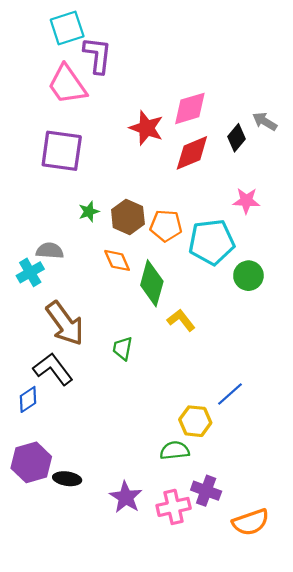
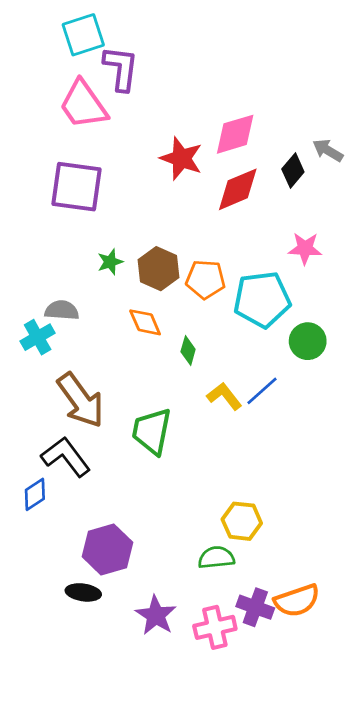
green diamond: (152, 283) -> (188, 351), size x0.5
green trapezoid: (122, 348) -> (152, 431), size x1.6
blue line: (230, 394) -> (262, 391), moved
purple hexagon: (31, 462) -> (107, 549), moved
orange semicircle: (251, 522) -> (297, 601), moved

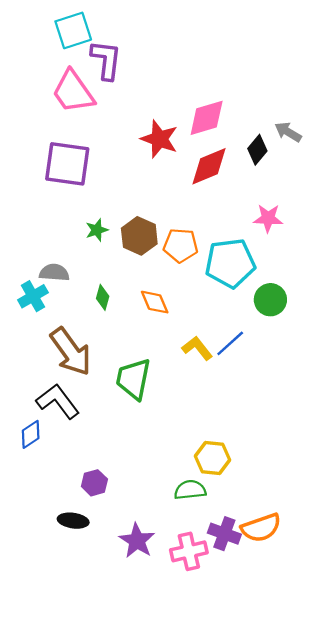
orange diamond: (145, 322) -> (155, 302), moved
green diamond: (188, 351) -> (103, 297), moved
purple hexagon: (107, 549) -> (94, 483), size x0.6

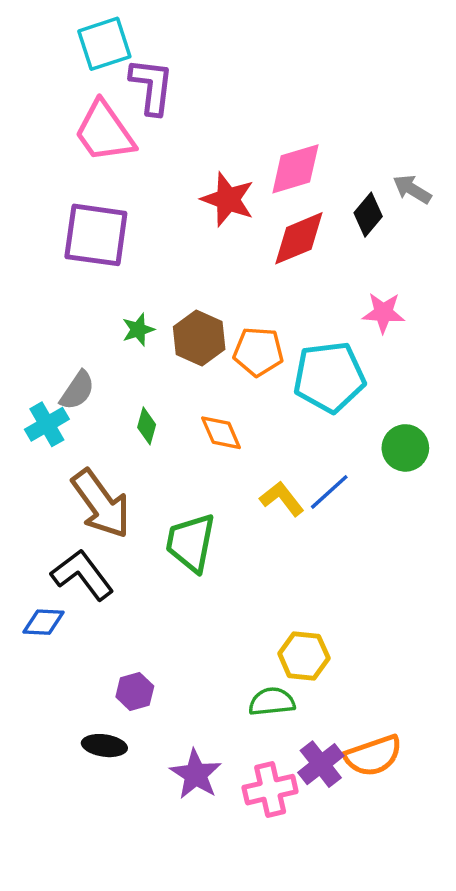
gray semicircle: (54, 273) -> (77, 390), turned 120
green circle: (270, 300) -> (405, 448), moved
blue diamond: (31, 434) -> (44, 622), turned 36
purple cross: (224, 534) -> (321, 764), turned 32

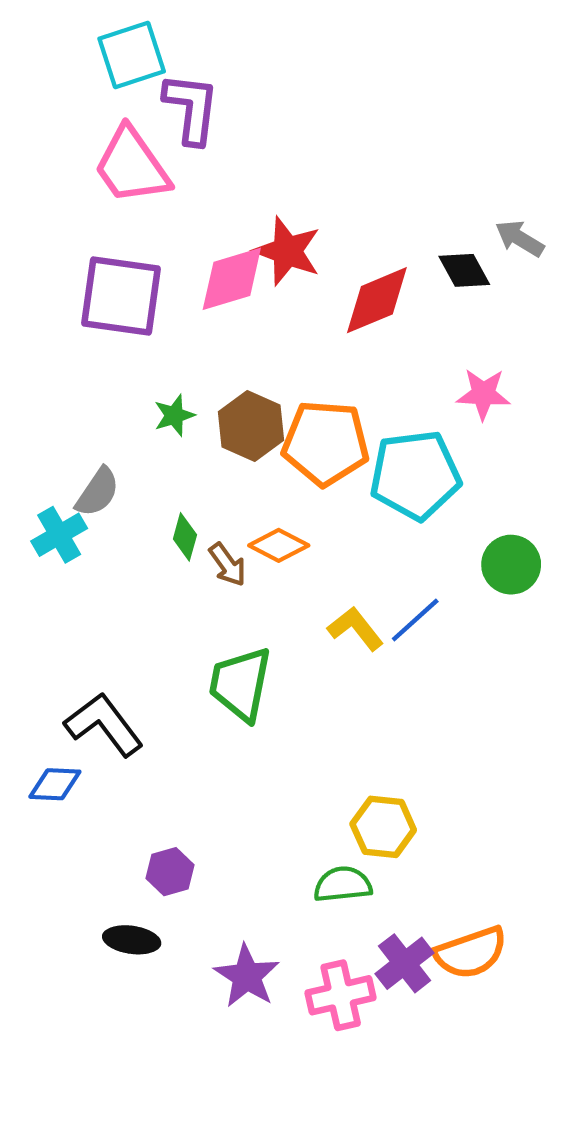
pink diamond: (295, 169) -> (232, 279), moved
black diamond: (368, 215) -> (464, 270), turned -69
orange pentagon: (258, 352) -> (326, 443), size x1.4
orange diamond: (221, 433) -> (279, 545), turned -39
brown arrow: (101, 504) -> (228, 565), moved, size x0.5

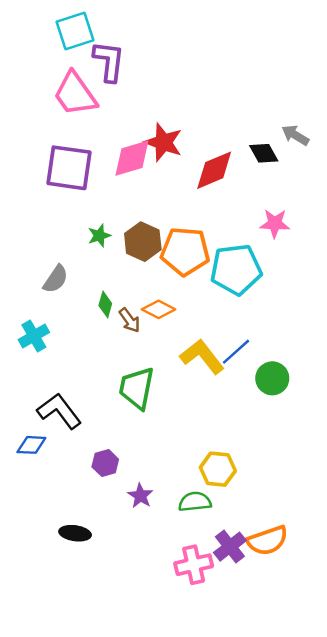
cyan cross: (59, 535) -> (34, 336), moved
green circle: (511, 565) -> (272, 378), moved
yellow L-shape: (355, 629) -> (202, 357), size x1.4
purple hexagon: (170, 872) -> (105, 463), moved
purple star: (247, 976) -> (140, 496), moved, size x0.7

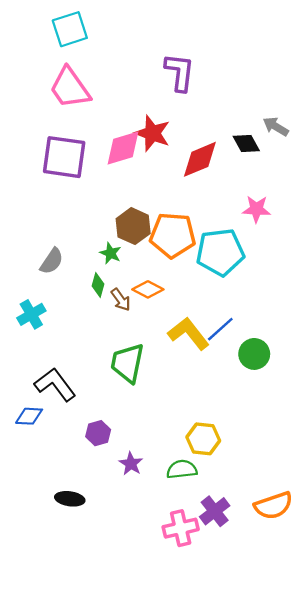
purple L-shape: (109, 61) -> (180, 72), moved
green star: (99, 236) -> (111, 253), moved, turned -30
orange semicircle: (267, 540) -> (273, 506), moved

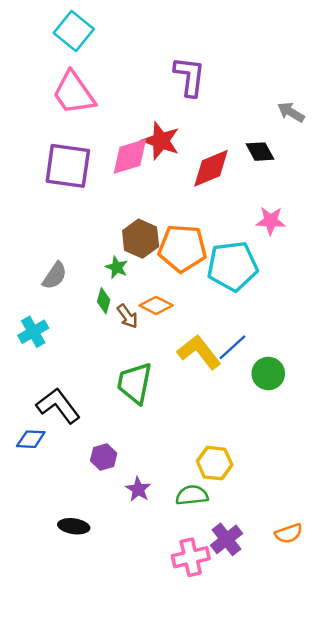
cyan square: (70, 29) -> (74, 31), turned -33
gray arrow: (276, 127) -> (291, 112), moved
orange semicircle: (273, 506) -> (289, 533), size x0.7

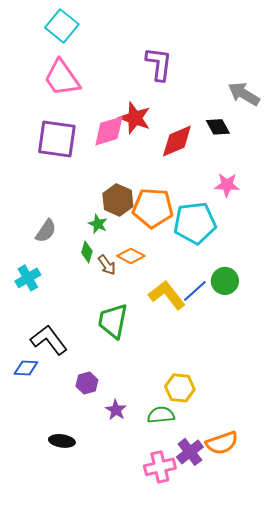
gray arrow: (291, 112) -> (244, 94), size x1.4
green circle: (268, 374) -> (225, 281), moved
orange semicircle: (289, 533) -> (222, 443), moved, size x1.4

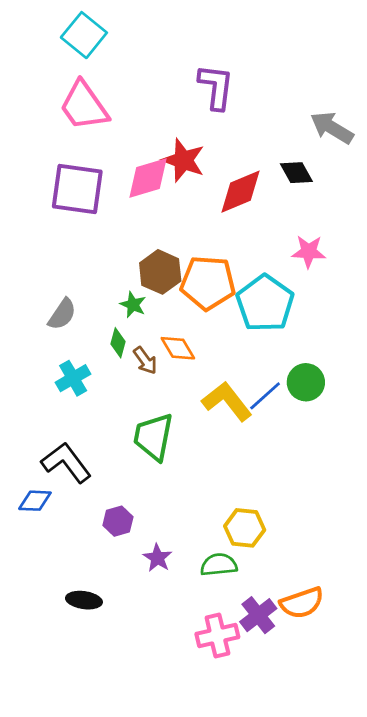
cyan pentagon: (195, 223) -> (265, 303), turned -30
orange diamond: (131, 256) -> (178, 348), turned 32
cyan cross: (28, 278) -> (73, 378), moved

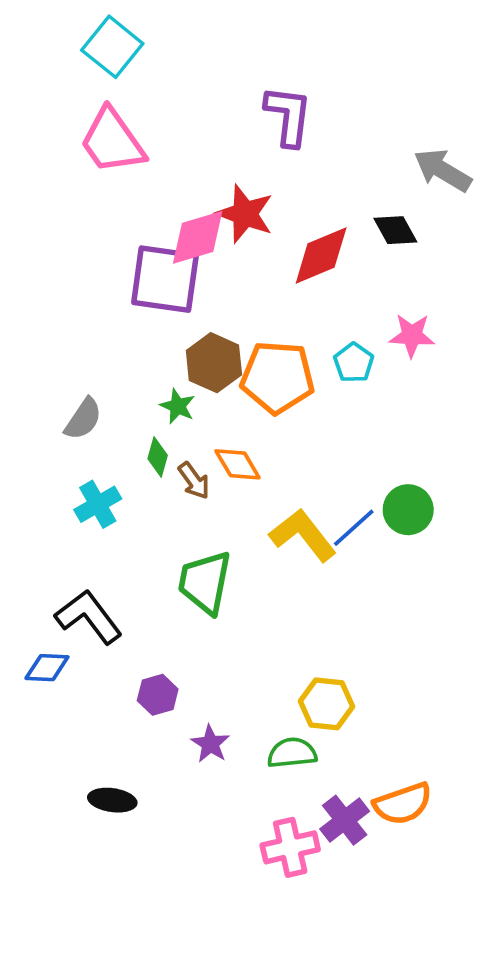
purple square: (77, 189) -> (165, 279), moved
cyan pentagon: (265, 303) -> (354, 363), moved, size x0.5

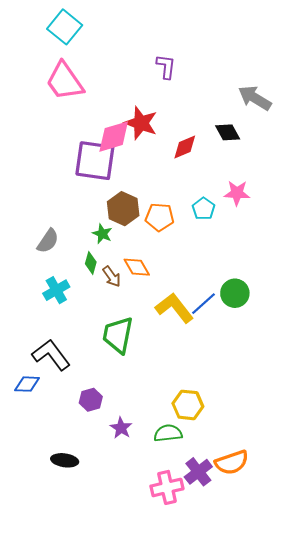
purple L-shape: (288, 116) -> (166, 67), size x0.7
red diamond: (321, 256) -> (185, 147), size x0.7
orange pentagon: (277, 377) -> (160, 217), size x0.7

